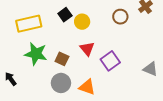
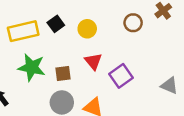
black square: (65, 15) -> (56, 24), moved
brown square: (62, 59) -> (63, 73), turned -32

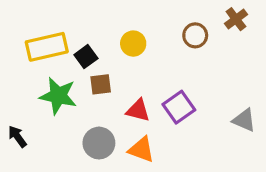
black square: (56, 24) -> (86, 57), moved
red triangle: (93, 61) -> (138, 110), moved, turned -36
brown square: (63, 73) -> (101, 84), moved

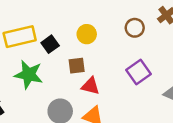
brown square: (101, 84) -> (77, 66), moved
purple square: (179, 107) -> (138, 72), moved

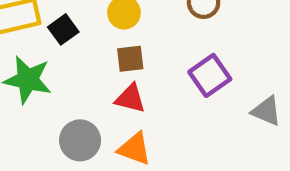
brown square: (77, 66) -> (130, 59), moved

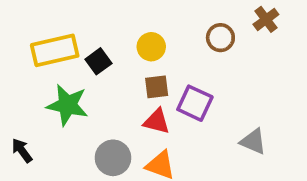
purple square: (210, 75) -> (195, 103), moved, turned -30
gray triangle: (266, 111) -> (253, 141), moved

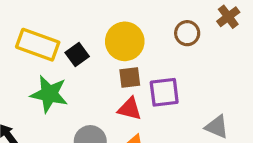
yellow circle: (151, 47) -> (125, 41), size x1.5
yellow rectangle: (55, 50) -> (38, 45), turned 33
purple square: (195, 103) -> (164, 92), turned -32

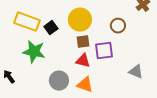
brown circle: (187, 33) -> (118, 26), moved

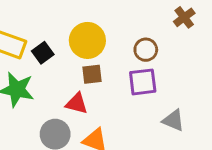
purple square: (104, 51) -> (143, 82), moved
red triangle: (83, 61) -> (77, 103), moved

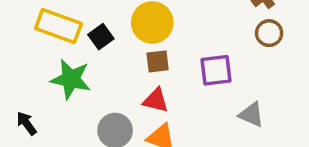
brown circle: (146, 50) -> (269, 33), moved
red triangle: (77, 103) -> (156, 100), moved

